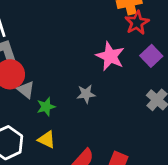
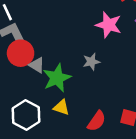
green star: (46, 107) -> (57, 78), size x1.6

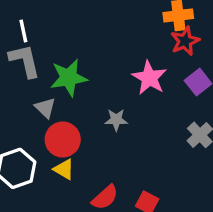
red circle: (21, 53) -> (63, 140), moved
green star: (57, 78) -> (69, 78), moved

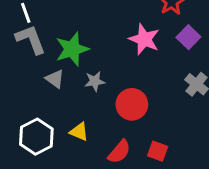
gray star: (116, 120) -> (95, 81), moved
red circle: (63, 140) -> (132, 104), moved

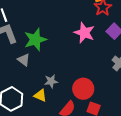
gray star: (95, 81) -> (51, 81), moved
red circle: (132, 104) -> (83, 89), moved

